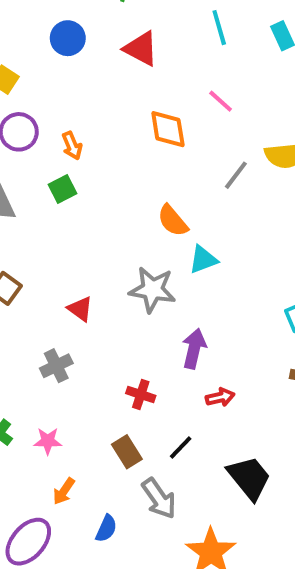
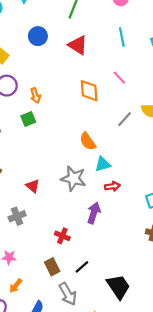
red arrow: (220, 397) -> (112, 186), moved

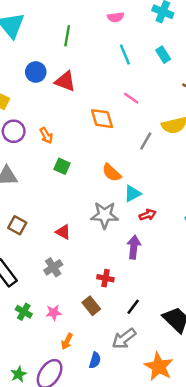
red triangle: (78, 45) -> (65, 81), moved
green square: (28, 119) -> (62, 166), moved, turned -32
brown rectangle: (52, 267) -> (91, 306), moved
gray arrow: (68, 294) -> (124, 339), turned 95

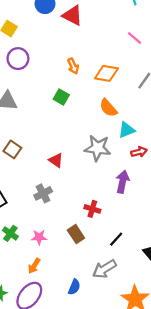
orange diamond: (102, 119) -> (106, 73), moved, turned -70
orange arrow: (46, 136) -> (73, 66), moved
orange arrow: (67, 341) -> (34, 266), moved

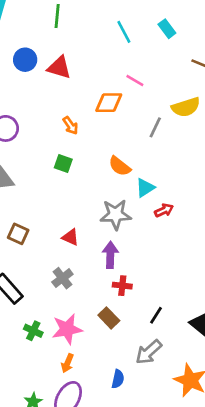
orange diamond: (106, 73) -> (109, 103), moved
purple arrow: (123, 182) -> (110, 255), moved
pink star: (39, 237) -> (67, 329), size x1.6

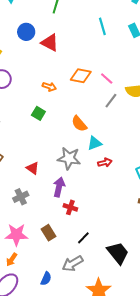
pink line: (135, 80) -> (107, 79), moved
orange arrow: (70, 126) -> (49, 87), turned -48
red cross: (122, 286) -> (70, 207), moved

